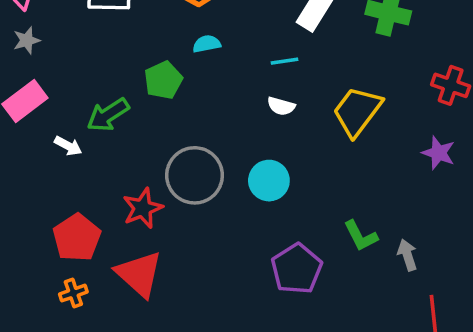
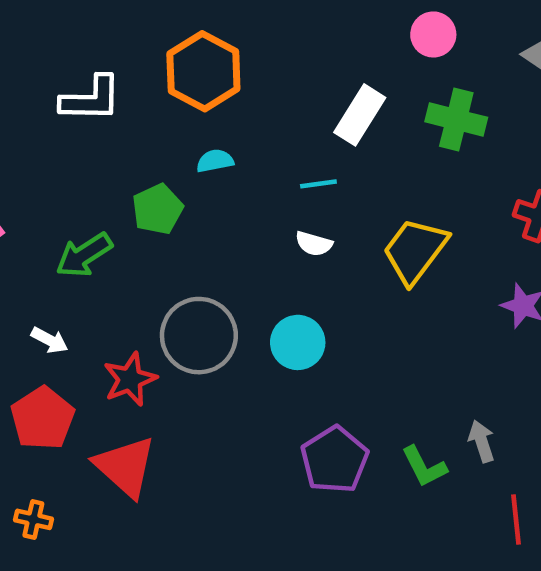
white arrow: (68, 146) -> (49, 340), moved
green L-shape: (361, 236) -> (424, 467), moved
orange cross: (73, 293) -> (33, 519), moved, turned 32

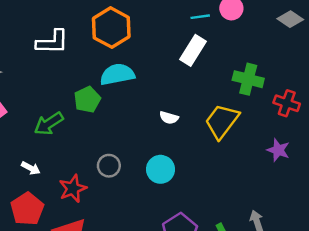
green cross: (456, 120) -> (248, 79), moved
cyan semicircle: (215, 161) -> (117, 74), size x1.8
cyan line: (318, 184) -> (200, 17), moved
gray circle: (199, 336) -> (109, 166), size x0.6

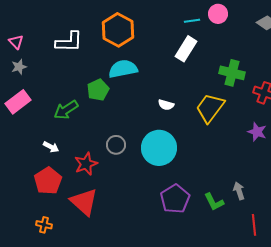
cyan circle: (161, 169) -> (159, 148), size x1.5

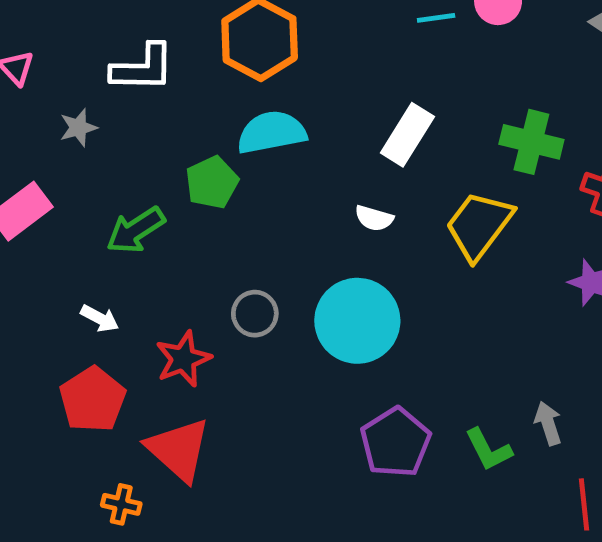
white rectangle: (186, 49) -> (407, 135), moved
gray star: (19, 67) -> (78, 128), moved
orange cross: (44, 225) -> (121, 504), moved

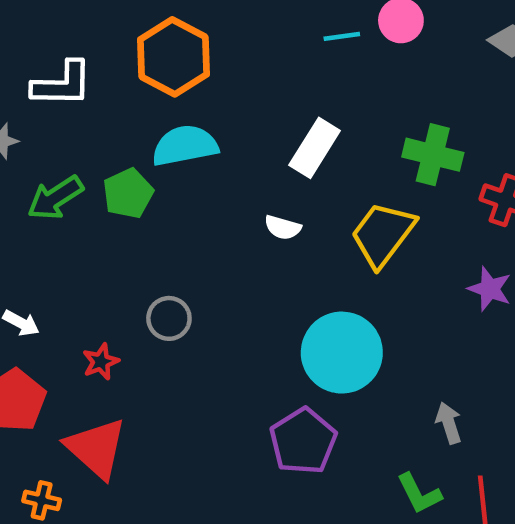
green arrow: (136, 230) -> (55, 198), moved
cyan circle: (357, 321) -> (342, 353), moved
red star: (183, 359) -> (101, 362), size x0.7
green L-shape: (489, 450) -> (419, 494), moved

